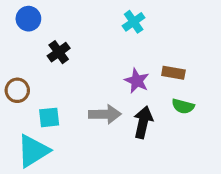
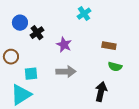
blue circle: (28, 19) -> (20, 23), moved
purple star: (137, 81) -> (64, 45), moved
black arrow: (143, 122) -> (101, 92), moved

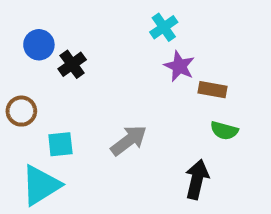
purple star: (64, 45) -> (179, 66), moved
gray arrow: (66, 72) -> (129, 140), turned -36

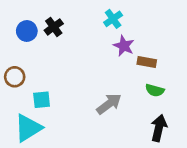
black cross: (72, 64) -> (54, 27), moved
gray arrow: (129, 140) -> (109, 104), moved
black arrow: (197, 179) -> (159, 128), moved

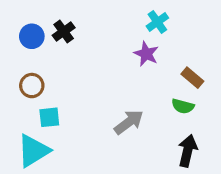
cyan cross: (113, 19) -> (157, 22), moved
brown rectangle: (147, 62) -> (192, 78), moved, turned 30
brown circle: (15, 77) -> (32, 86), moved

